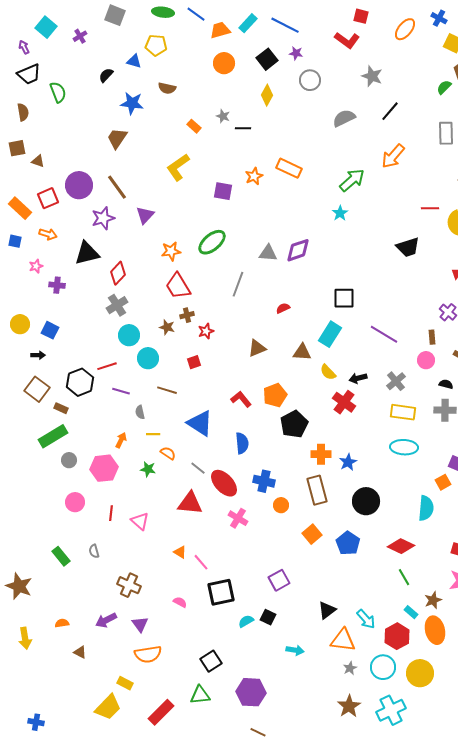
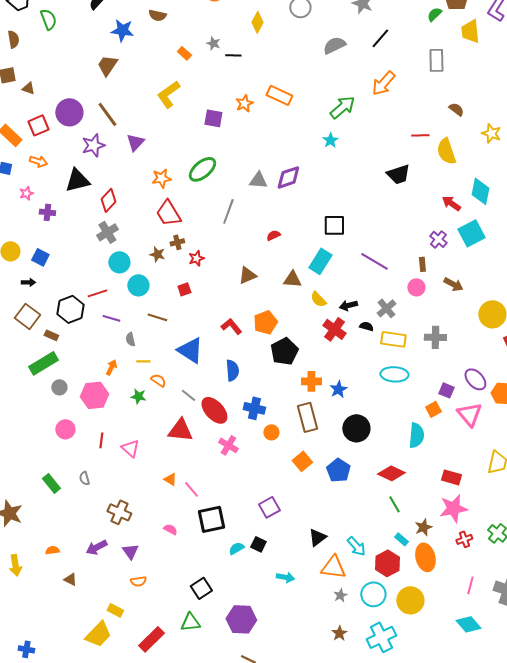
black semicircle: (446, 384) -> (366, 326), moved
orange semicircle: (148, 654) -> (138, 581), size x0.6
brown star: (349, 706) -> (339, 633), size x0.7

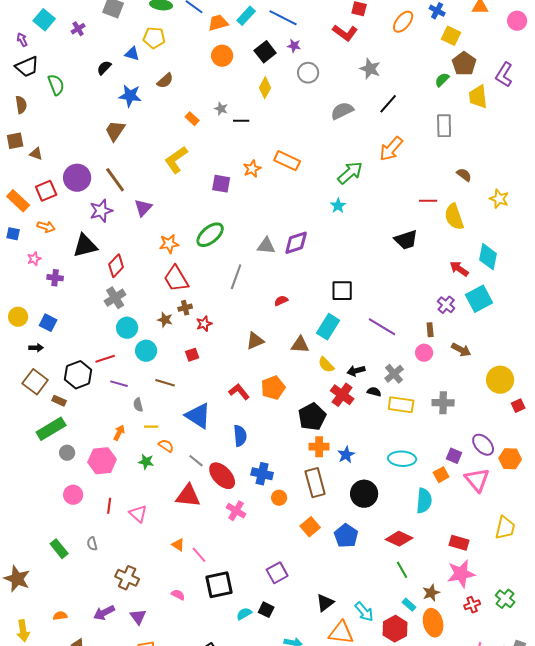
brown semicircle: (157, 15) -> (165, 81), turned -54
black pentagon: (284, 351) -> (312, 417), moved
cyan ellipse: (394, 374) -> (402, 459), moved

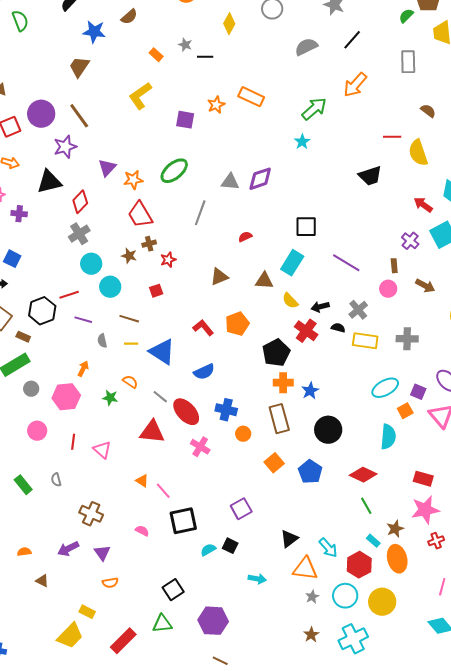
purple triangle: (143, 208) -> (107, 168), moved
yellow line: (151, 427) -> (131, 344), moved
blue semicircle: (240, 436) -> (204, 372), turned 70
cyan ellipse: (402, 459) -> (385, 388), moved, turned -32

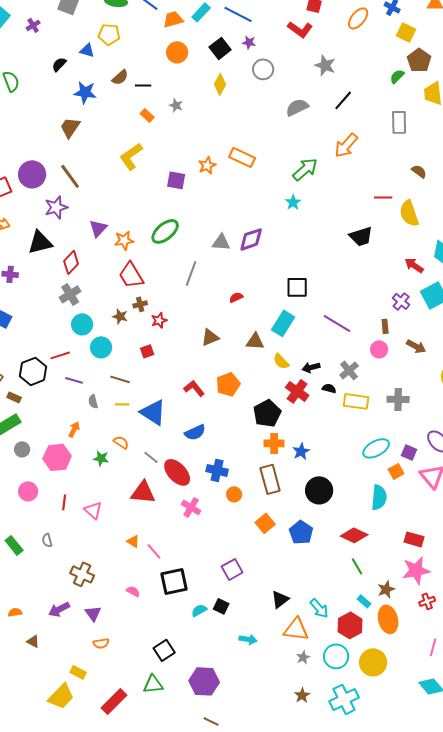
black line: (205, 57) -> (143, 85), moved

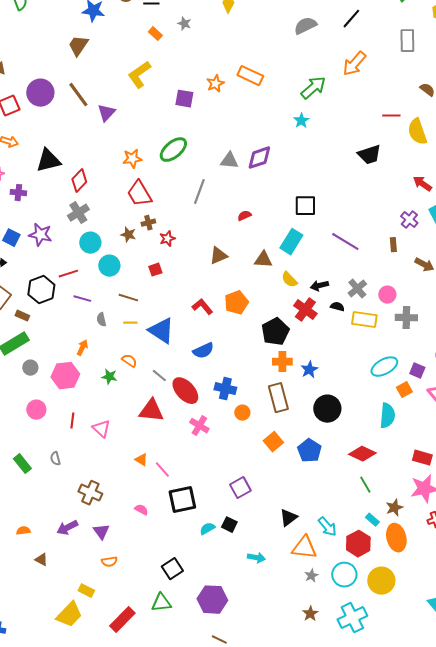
purple star: (56, 207) -> (40, 235), moved, turned 30
purple triangle: (98, 228) -> (106, 113), moved
pink circle: (379, 349) -> (387, 295), moved

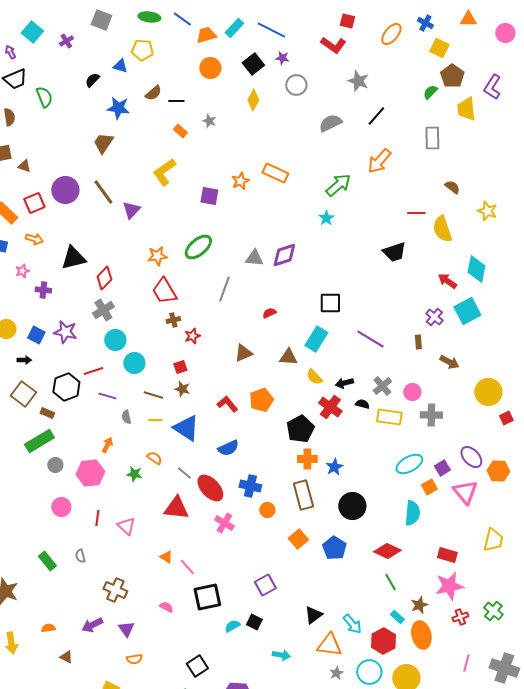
brown star: (128, 235) -> (182, 389), moved
purple square: (417, 371) -> (442, 468), turned 35

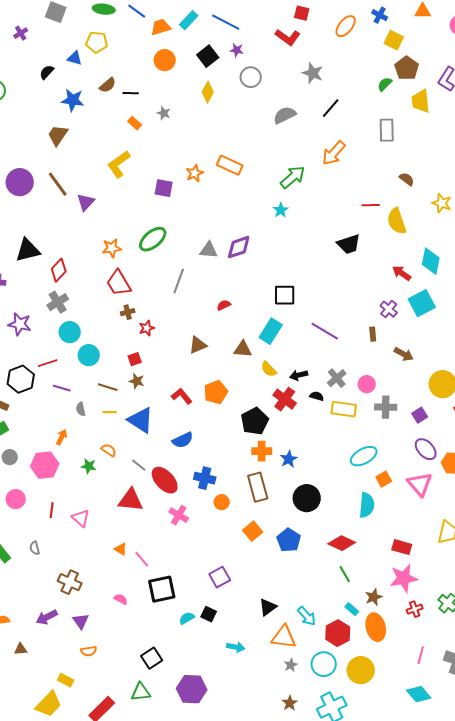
purple square: (442, 468) -> (420, 415), moved
brown triangle: (66, 657) -> (21, 649), turned -32

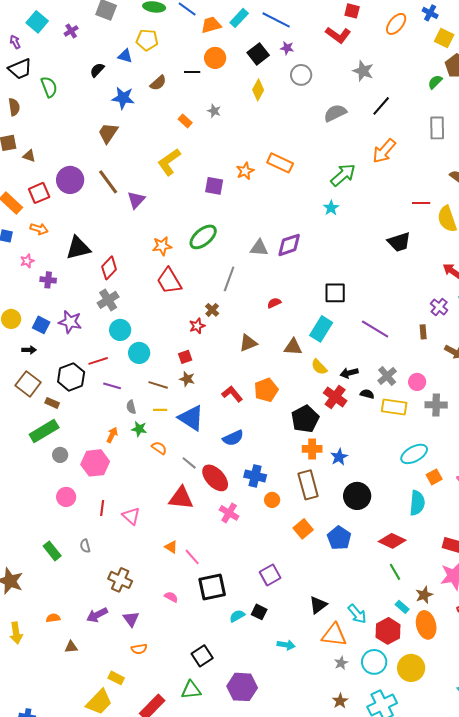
black line: (131, 93) -> (192, 72), moved
brown cross: (128, 312) -> (212, 310), moved, turned -32
green star: (89, 466) -> (139, 429), moved

